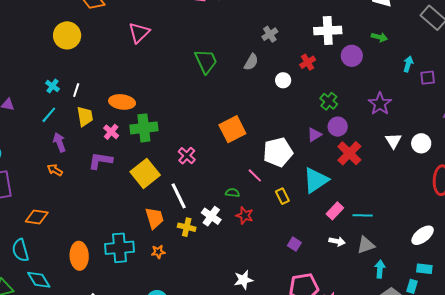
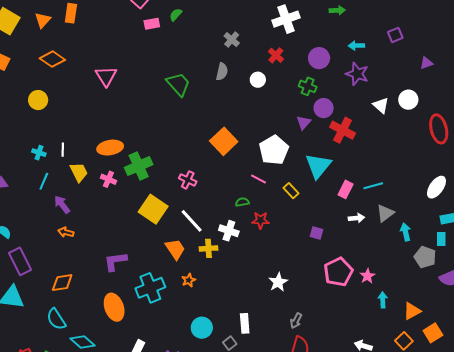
yellow circle: (67, 35) -> (38, 100), size x0.7
purple circle: (352, 56) -> (319, 58), moved
cyan arrow: (408, 64) -> (356, 46), moved, turned -91
purple L-shape: (100, 161) -> (115, 261), moved

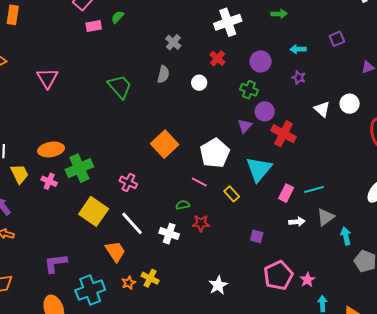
purple star: (357, 74) -> (299, 78), size x0.6
yellow cross: (209, 248) -> (150, 278), moved, turned 30

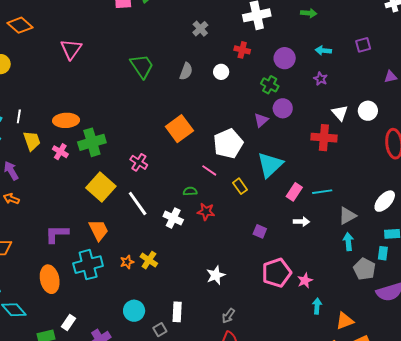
red cross: (217, 58) -> (242, 50), turned -35
gray semicircle: (163, 74) -> (186, 71), moved
red cross: (284, 134) -> (324, 138), moved, turned -30
gray triangle: (326, 217) -> (347, 216), moved
orange trapezoid: (115, 251) -> (99, 230), moved

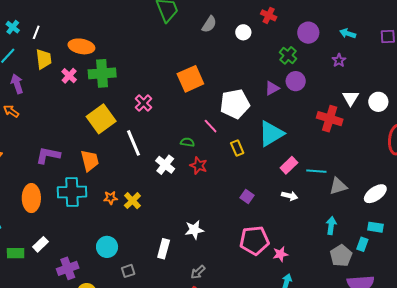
gray triangle: (347, 216) -> (338, 186), moved
white rectangle: (177, 312) -> (164, 249), moved

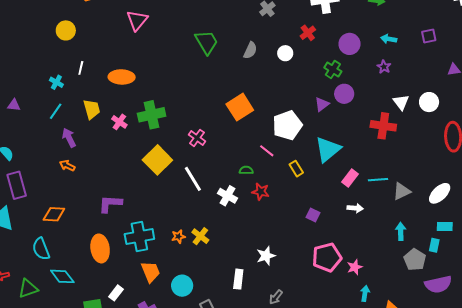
red cross: (269, 15) -> (308, 33), turned 35
white line: (36, 32) -> (81, 68), moved
orange ellipse: (81, 46) -> (122, 77), moved
orange trapezoid: (90, 161) -> (150, 272), moved

